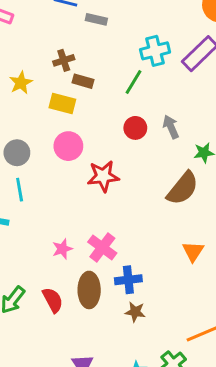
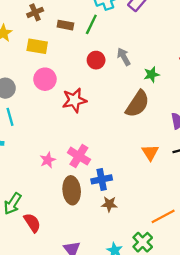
brown rectangle: (83, 81) -> (65, 25), moved
red semicircle: (53, 300) -> (32, 223), moved

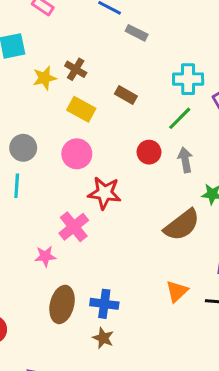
brown cross: (35, 12) -> (76, 69), moved, turned 35
green line: (91, 24) -> (180, 118), moved
pink cross: (79, 156) -> (74, 227), moved

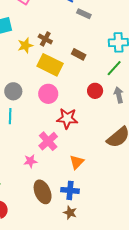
yellow rectangle: (81, 109) -> (50, 65), size x1.4
orange triangle: (177, 291) -> (77, 162), moved
brown ellipse: (62, 304) -> (43, 192), turned -35

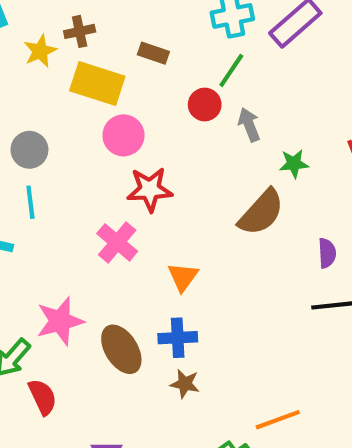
brown cross: (45, 39) -> (80, 31), turned -32
red circle: (95, 91) -> (205, 105), moved
pink circle: (48, 94) -> (124, 135), moved
pink star: (30, 161) -> (60, 321), moved, size x1.6

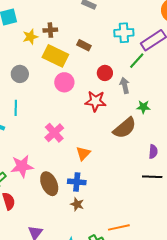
green line: (231, 70) -> (137, 61), moved
gray circle: (29, 150) -> (20, 74), moved
red star: (150, 189) -> (95, 101), moved

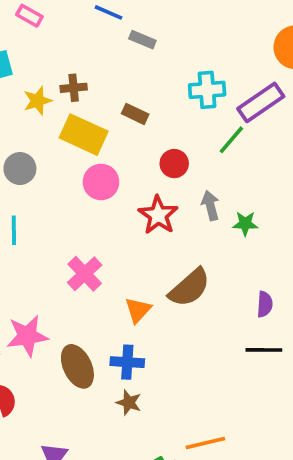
gray arrow: (125, 85) -> (210, 206), moved
red star: (95, 101) -> (158, 215), turned 30
brown semicircle: (125, 128) -> (189, 288), moved

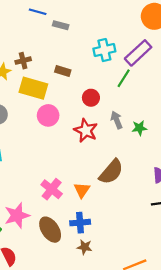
pink cross: (85, 274) -> (52, 189), moved

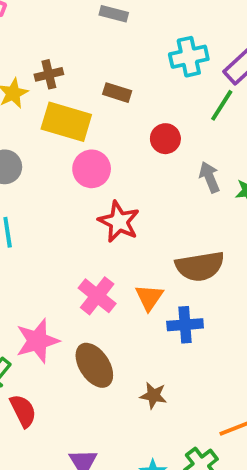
red star: (86, 130) -> (119, 222), moved
brown semicircle: (111, 172) -> (200, 266), turned 40
blue cross: (80, 223) -> (185, 325), moved

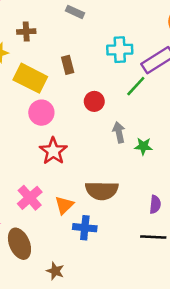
brown cross: (49, 74) -> (26, 32), moved
brown rectangle: (117, 93) -> (68, 65), turned 48

